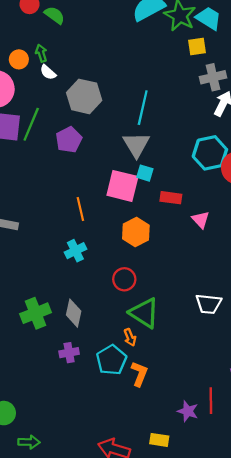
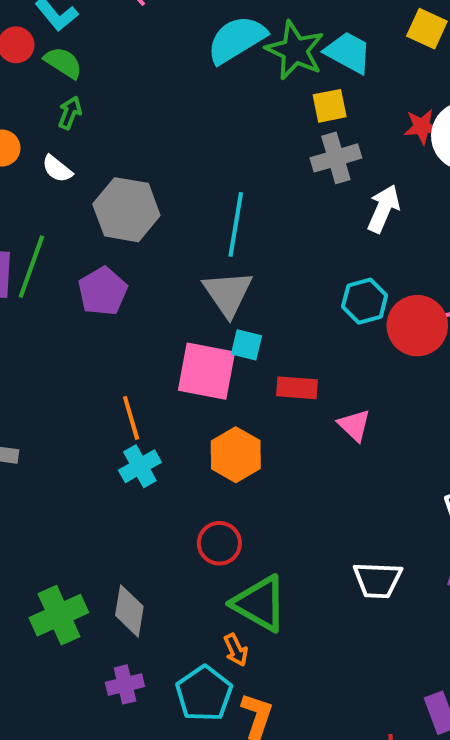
green arrow: (41, 53) -> (70, 113), moved, turned 42
gray cross: (213, 77) -> (336, 158), moved
cyan hexagon: (210, 153) -> (365, 301), size x0.7
cyan cross: (75, 251) -> (140, 466), moved

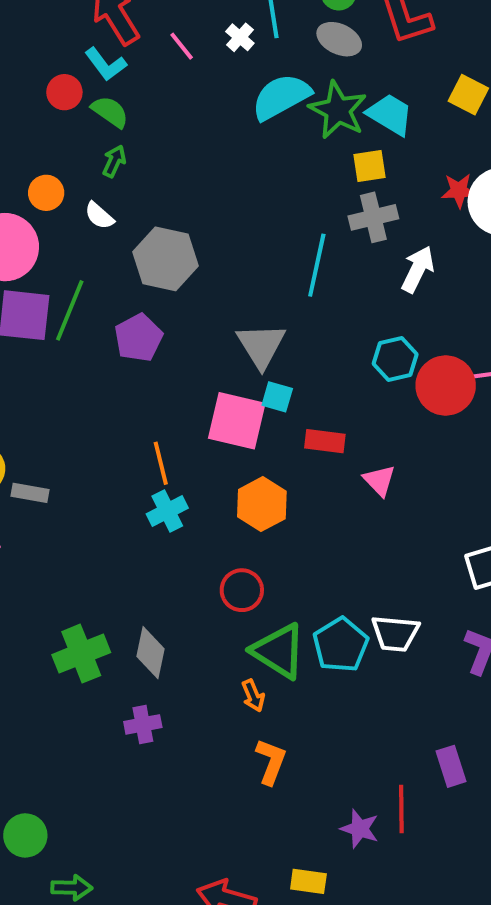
cyan line: (236, 224) -> (317, 265), moved
cyan pentagon: (204, 694) -> (341, 645), moved

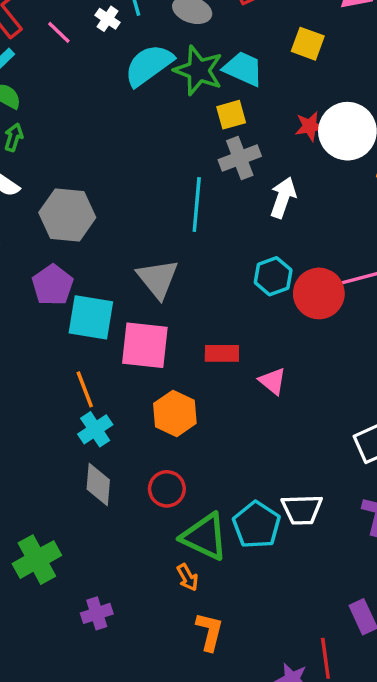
cyan square: (277, 397) -> (91, 317), moved, size x1.8
gray diamond: (150, 653) -> (98, 484), moved

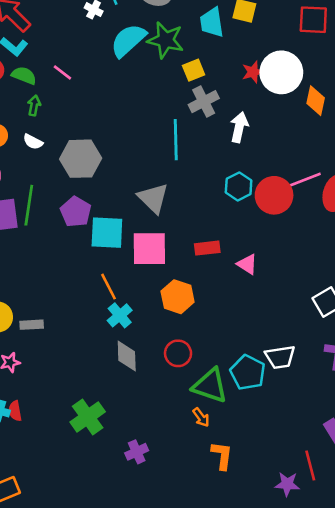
pink line: (59, 32) -> (62, 72), moved
cyan trapezoid: (243, 69) -> (212, 22), moved, turned -116

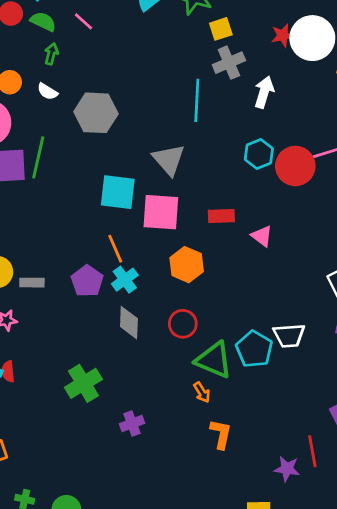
purple pentagon: (76, 212) -> (87, 281), moved

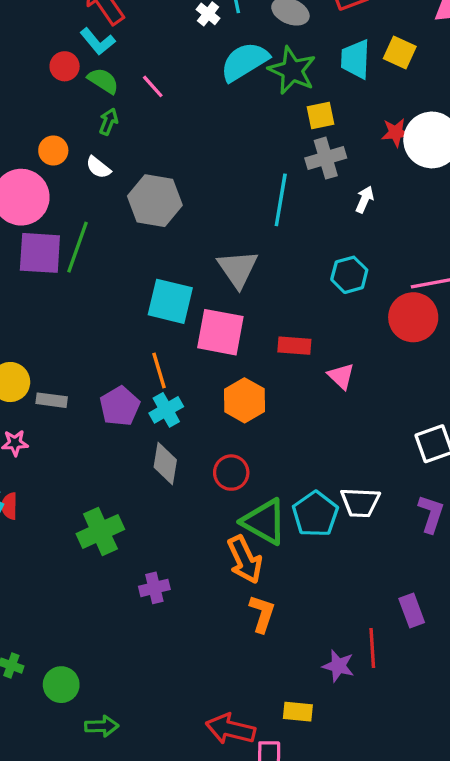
white arrow: (264, 92) -> (365, 199), size x0.7
red circle: (295, 166) -> (413, 317), moved
orange arrow: (202, 392) -> (245, 560), size x1.8

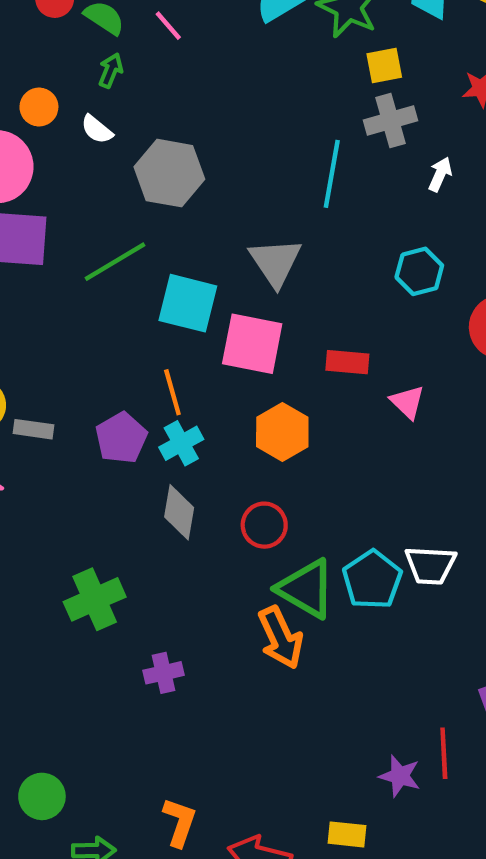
green line: (77, 247) -> (115, 262), moved, turned 39
orange L-shape: (262, 614) -> (180, 822), moved

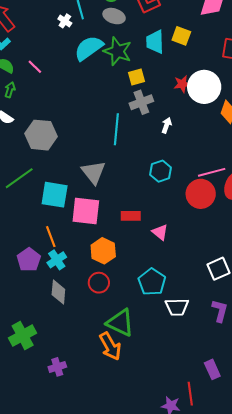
red circle: (264, 525) -> (99, 283), moved
cyan pentagon: (372, 580) -> (152, 282), moved

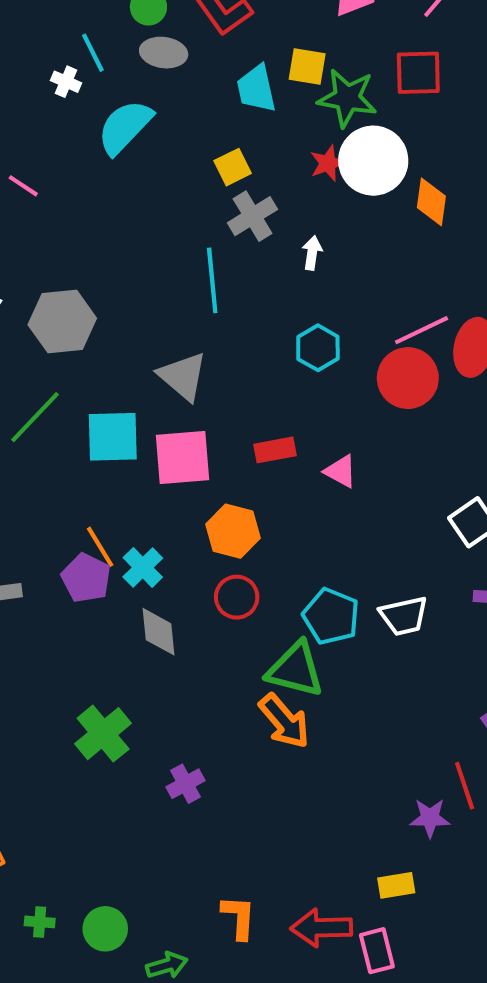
green star: (118, 51) -> (347, 98), moved
orange line: (51, 237) -> (100, 547), moved
cyan pentagon: (152, 282) -> (331, 616), moved

